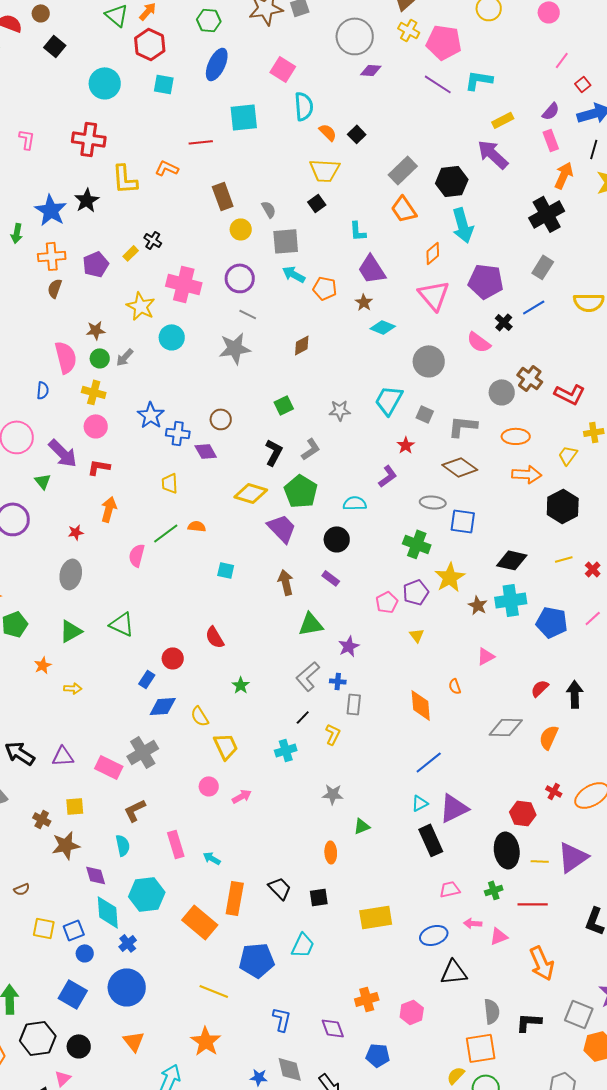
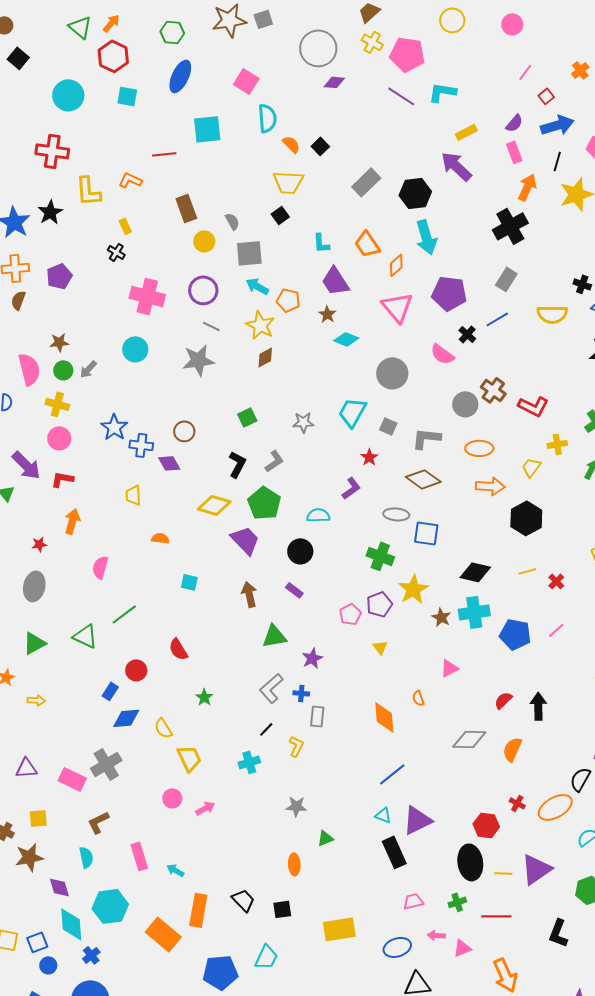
orange trapezoid: (404, 209) -> (367, 244), moved
yellow rectangle: (131, 253) -> (125, 226), moved, turned -70
yellow star: (141, 306) -> (260, 325), moved
green line: (166, 533) -> (124, 614), moved
cyan triangle: (420, 803) -> (383, 815), turned 48

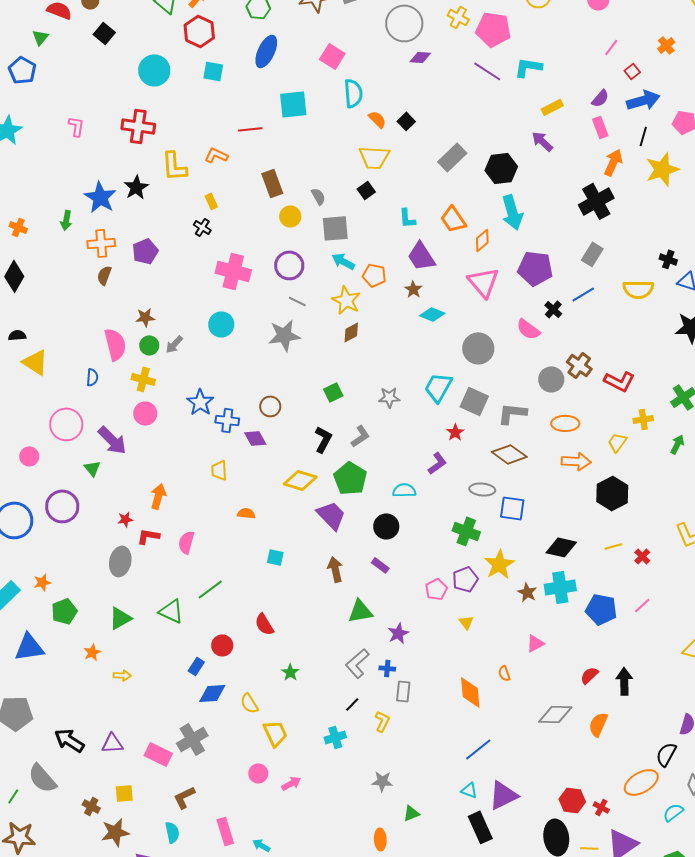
purple arrow: (456, 166) -> (542, 141), size x0.7
gray square: (388, 426) -> (474, 401), size x1.6
red L-shape: (62, 479) -> (148, 536), moved
red cross: (517, 803) -> (601, 807), moved

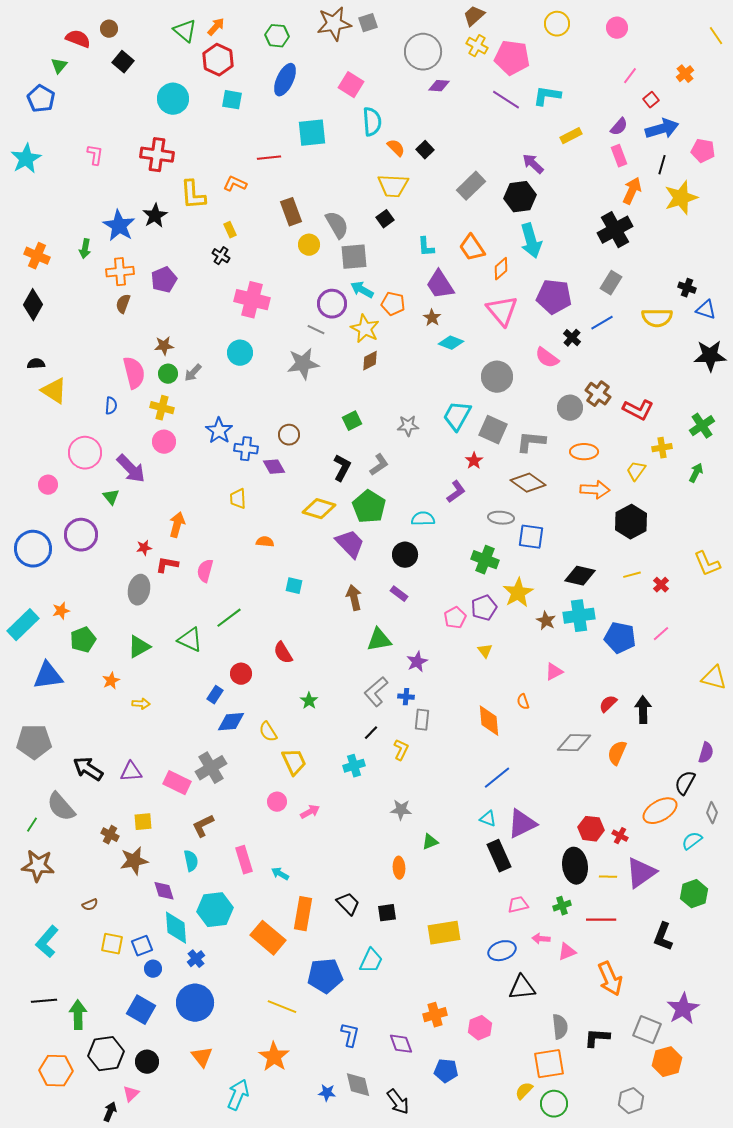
purple arrow: (542, 141) -> (533, 164), moved
gray semicircle: (318, 196) -> (337, 225), size x1.6
orange cross: (18, 227) -> (37, 256), size x1.4
purple circle: (289, 265) -> (332, 304), moved

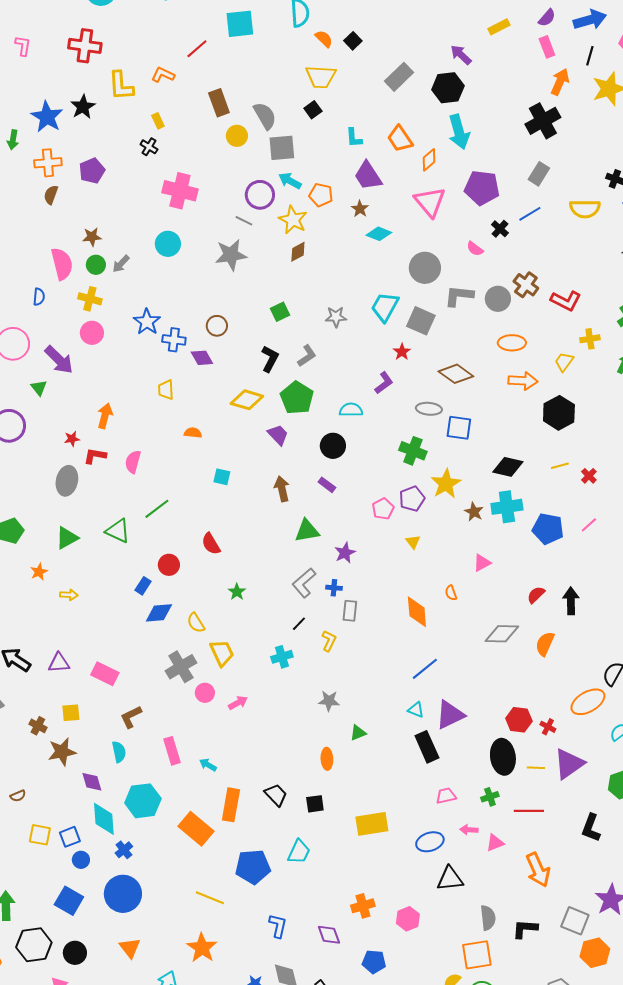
red line: (269, 158) -> (197, 49), turned -35
pink semicircle: (547, 358) -> (475, 249), size x0.7
gray L-shape: (531, 442) -> (459, 296), moved
purple trapezoid: (350, 544) -> (278, 435), size x0.7
gray cross: (211, 768) -> (181, 667), moved

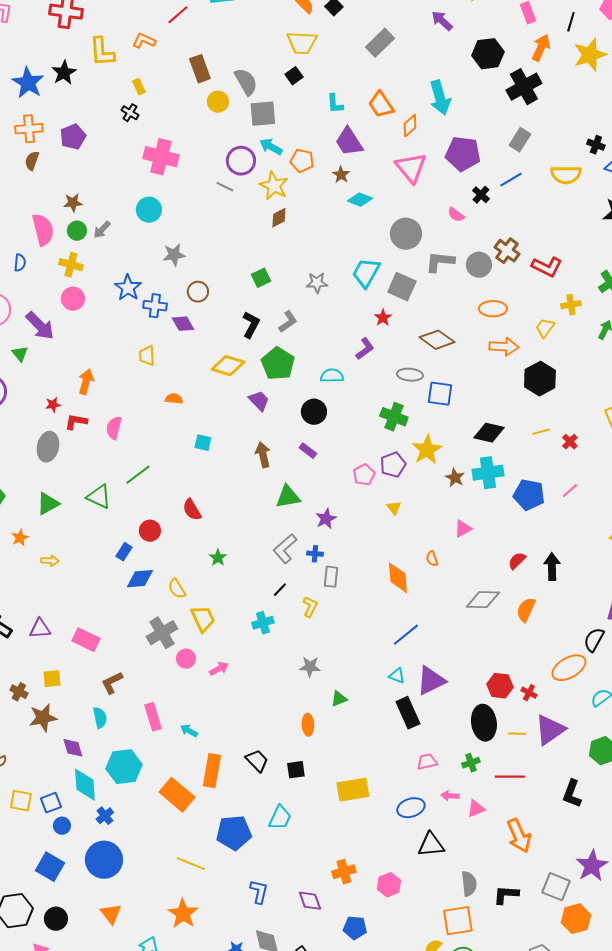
black hexagon: (448, 88) -> (488, 54), moved
gray star: (231, 255) -> (174, 255), moved, size x0.7

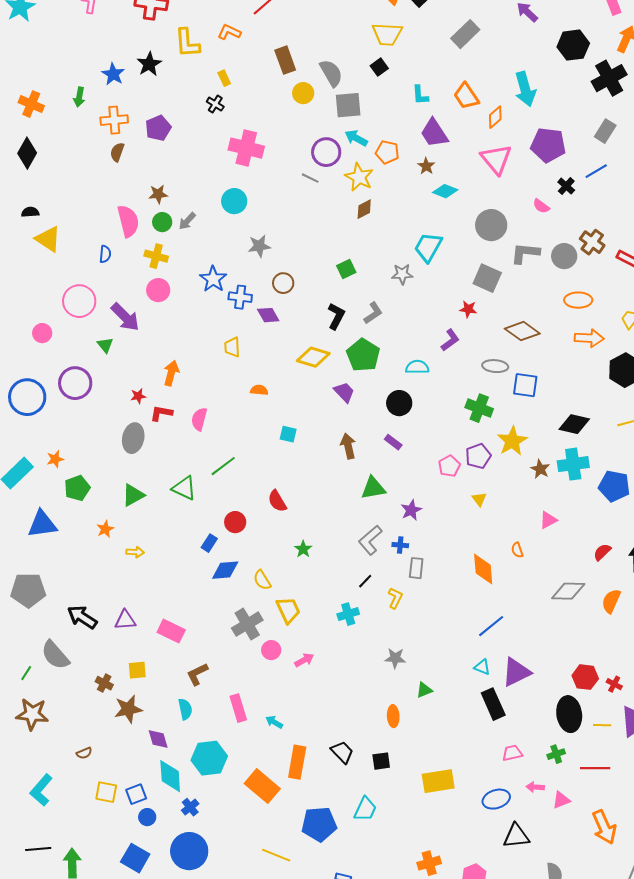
blue star: (28, 83) -> (113, 74), size x0.7
cyan trapezoid: (366, 273) -> (428, 247), moved
red star: (383, 318) -> (468, 309), turned -30

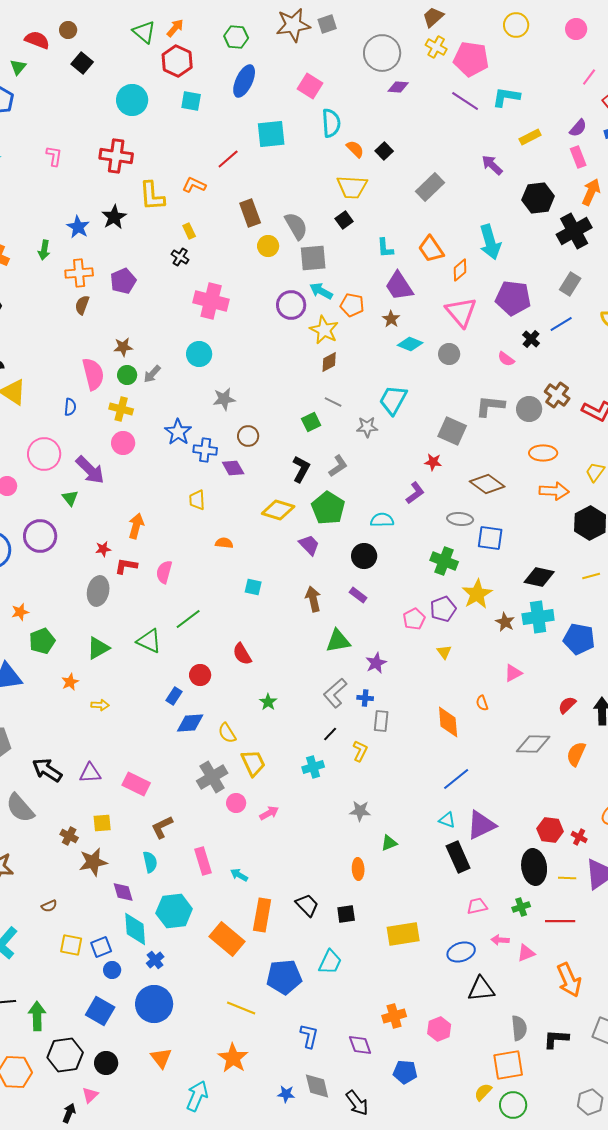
gray line: (310, 178) -> (333, 402), moved
gray circle: (491, 225) -> (449, 354), moved, size x0.7

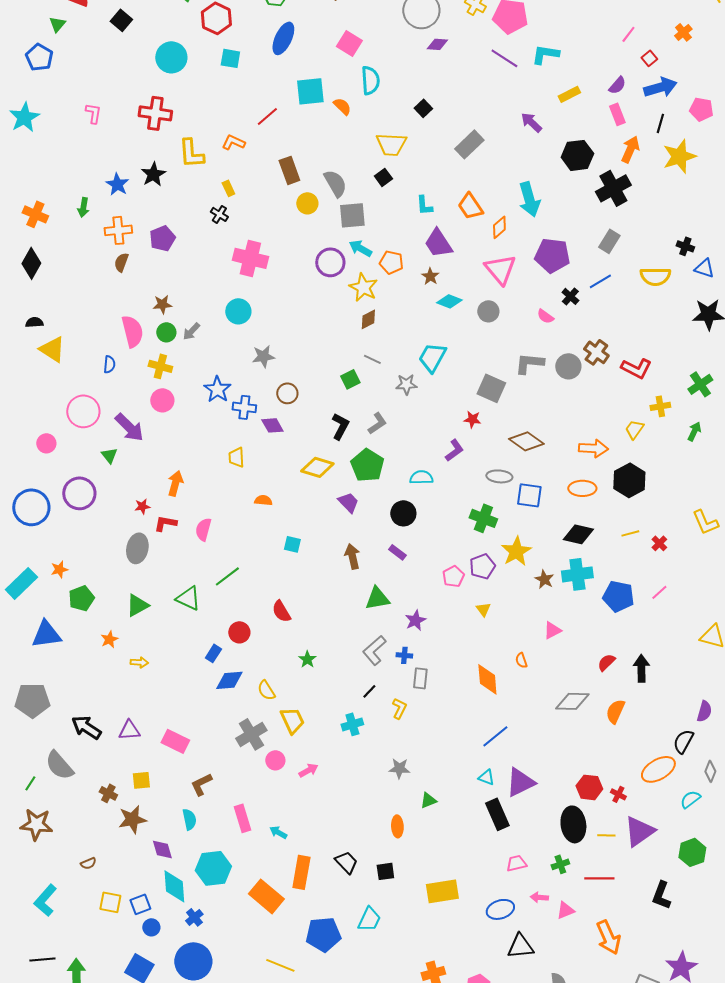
orange semicircle: (355, 149) -> (342, 106), moved
orange ellipse: (543, 453) -> (582, 488), moved

